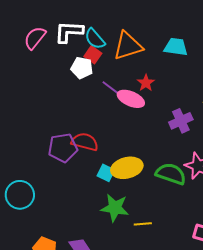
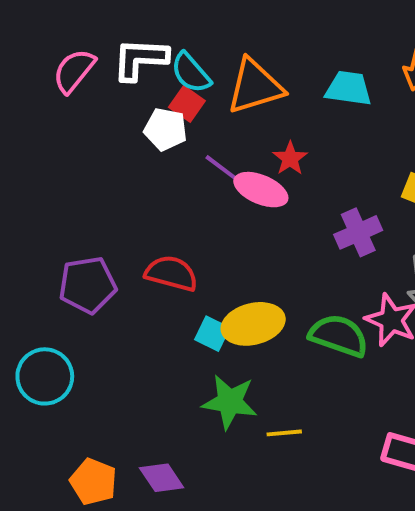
purple pentagon: (63, 148) -> (88, 285), moved

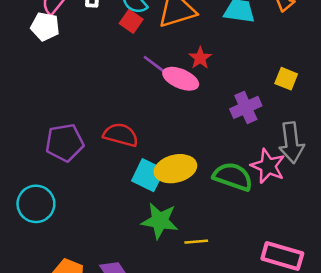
white pentagon: (165, 129) -> (45, 27), moved
cyan square: (212, 334) -> (148, 175), size x1.4

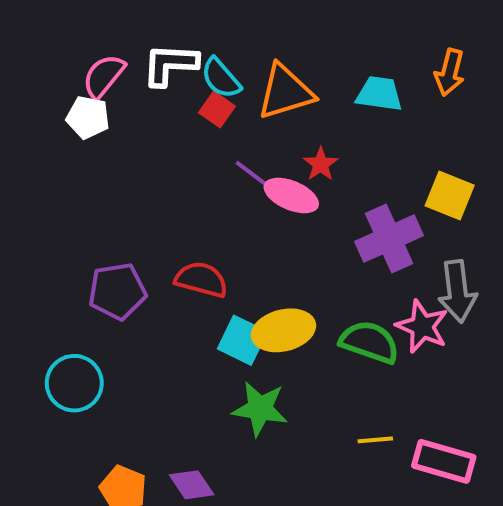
yellow square: (286, 79) -> (450, 195), size x1.4
purple cross: (246, 107) -> (389, 238), size x1.4
yellow line: (196, 242) -> (375, 440), moved

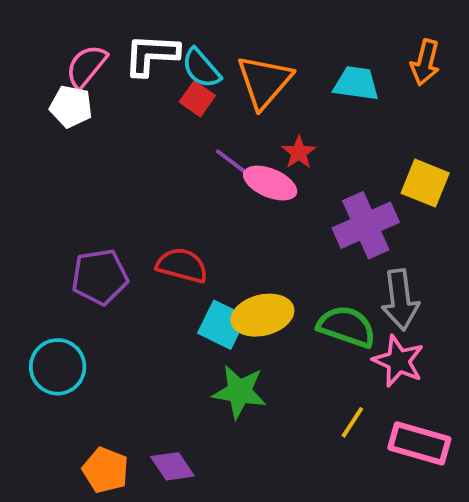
orange triangle: (285, 92) -> (264, 82), turned -32
gray arrow: (457, 291) -> (400, 300), moved
pink star: (422, 326) -> (398, 361), moved
yellow line: (375, 440) -> (352, 422), turned -52

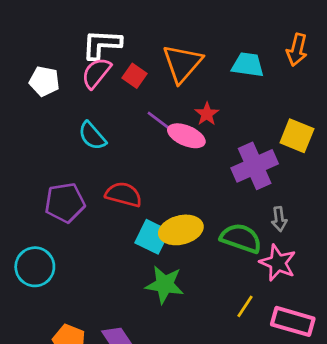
pink semicircle: (86, 66) -> (96, 73), moved
cyan semicircle: (201, 68) -> (92, 136), moved
gray arrow: (400, 300) -> (279, 219), size x0.6

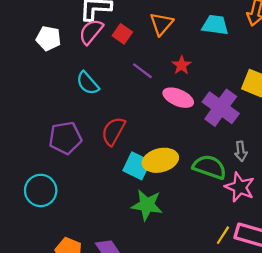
orange triangle: (182, 63) -> (161, 24), size x0.7
pink ellipse: (186, 136) -> (178, 98), moved
purple cross: (255, 166) -> (221, 108), turned -30
red semicircle: (124, 194) -> (113, 131), turned -76
yellow line: (245, 306) -> (223, 235), moved

